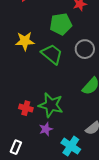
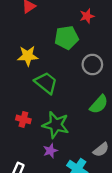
green trapezoid: (52, 54) -> (46, 83), moved
red cross: (26, 108) -> (23, 119), moved

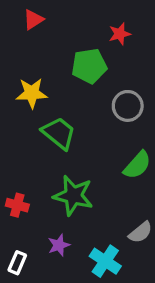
red cross: (23, 119) -> (17, 205), moved
purple star: (50, 151) -> (59, 245), moved

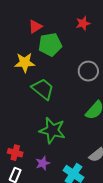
red triangle: (33, 20) -> (35, 27), moved
green pentagon: (89, 66) -> (50, 45), moved
red cross: (17, 205) -> (15, 153), moved

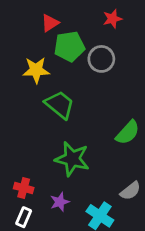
gray circle: (88, 71) -> (101, 59), moved

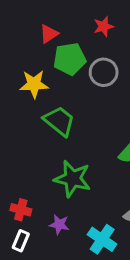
red star: (112, 19) -> (104, 26), moved
purple star: (60, 202) -> (59, 225), turned 30

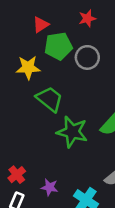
green star: (73, 179) -> (72, 132), moved
red cross: (21, 210) -> (17, 175), turned 36

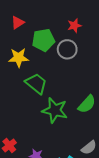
red star: (87, 18) -> (74, 26), moved
red triangle: (41, 25) -> (18, 22), moved

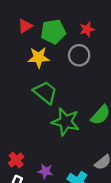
green pentagon: (43, 40) -> (53, 32), moved
yellow star: (19, 58) -> (39, 58), moved

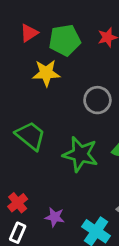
gray circle: (79, 55) -> (97, 100), moved
green trapezoid: (45, 92) -> (30, 136), moved

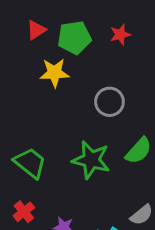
green trapezoid: (30, 136) -> (30, 163), moved

